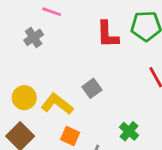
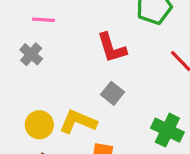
red L-shape: (108, 34) -> (112, 48), moved
green cross: (129, 131) -> (167, 130), size x1.4

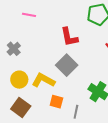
gray cross: (31, 54) -> (14, 49), moved
gray square: (113, 93) -> (67, 65), size x1.5

